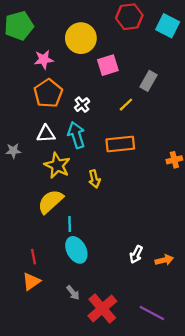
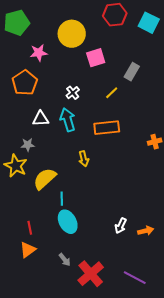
orange pentagon: (48, 93) -> (25, 83), moved
gray star: (13, 151) -> (28, 145), moved
yellow star: (57, 165) -> (16, 166), moved

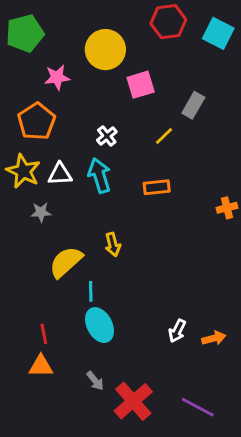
orange rectangle: (107, 128) -> (157, 187), size x0.7
yellow arrow: (84, 159) -> (113, 244), moved
yellow star: (16, 166) -> (23, 171), moved
orange triangle: (28, 250) -> (41, 366), turned 36

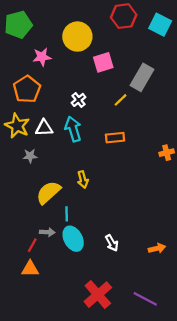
gray rectangle: (193, 105) -> (142, 77), size x1.4
white arrow: (177, 331) -> (112, 243), moved, turned -56
red line: (44, 334) -> (32, 245), turned 40
gray arrow: (95, 381) -> (47, 232), moved, turned -48

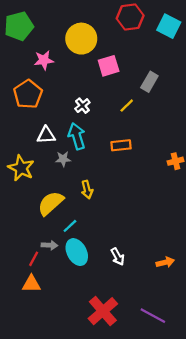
gray rectangle: (142, 77) -> (149, 82), size x0.7
yellow star: (17, 126) -> (21, 168), moved
gray star: (30, 156) -> (63, 159), moved
cyan line: (67, 214) -> (70, 226), turned 48

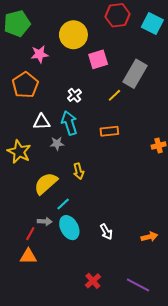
gray rectangle: (149, 82) -> (135, 74), size x1.5
red cross: (103, 311) -> (93, 281), size x0.6

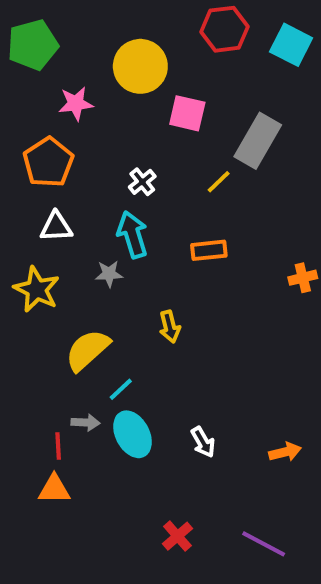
pink square: (98, 59) -> (187, 113), turned 30
white triangle: (42, 122) -> (56, 227), moved
yellow arrow: (79, 171) -> (170, 327), moved
red line: (30, 234) -> (58, 446), turned -32

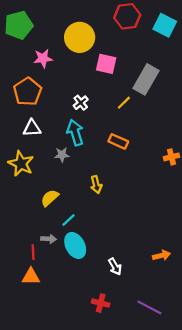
orange rectangle: (209, 250) -> (118, 141), turned 30
yellow semicircle: (87, 350) -> (50, 198), size x0.7
white arrow: (203, 442) -> (115, 267), moved
red cross: (178, 536) -> (101, 303), turned -35

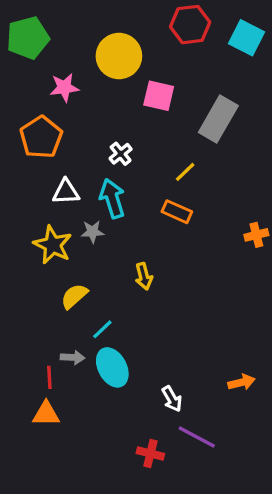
yellow line: (124, 103) -> (185, 172), moved
white triangle: (32, 128) -> (66, 192), moved
yellow star: (21, 164) -> (53, 245), moved
purple line: (149, 307) -> (197, 437), moved

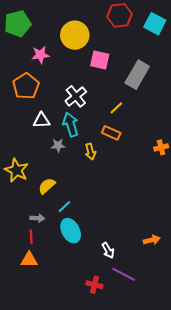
white cross: (121, 154) -> (76, 96), size x1.5
yellow star: (53, 245) -> (17, 170), moved
yellow arrow: (144, 276) -> (90, 152), moved
gray arrow: (73, 357) -> (37, 218), moved

